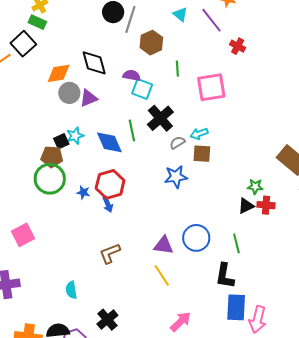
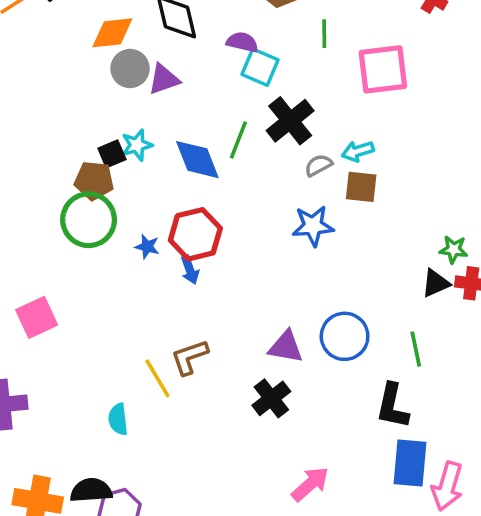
green line: (132, 130) -> (238, 140), turned 30
yellow line: (162, 275) -> (157, 378), moved
black cross: (107, 320) -> (271, 398), moved

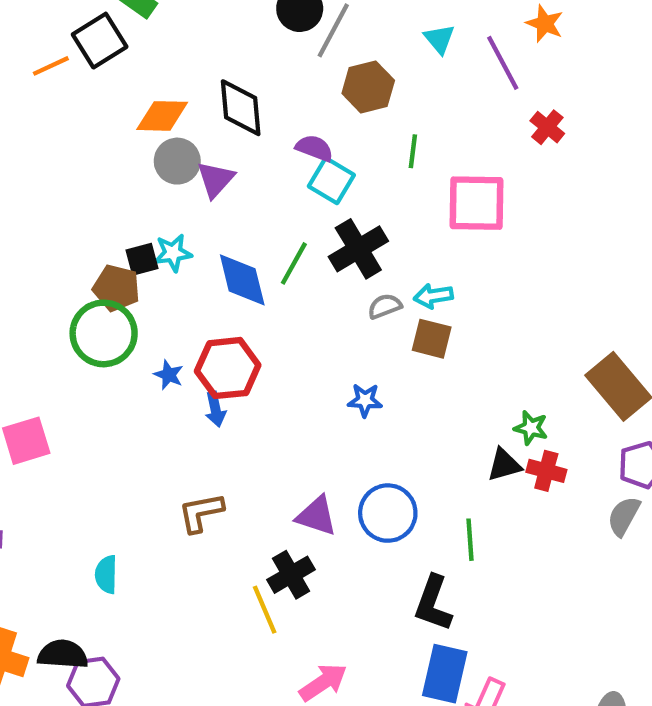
purple triangle: (164, 79) -> (216, 179), turned -36
blue star: (313, 226) -> (365, 400), moved, size x0.7
yellow line: (157, 378) -> (265, 610), moved

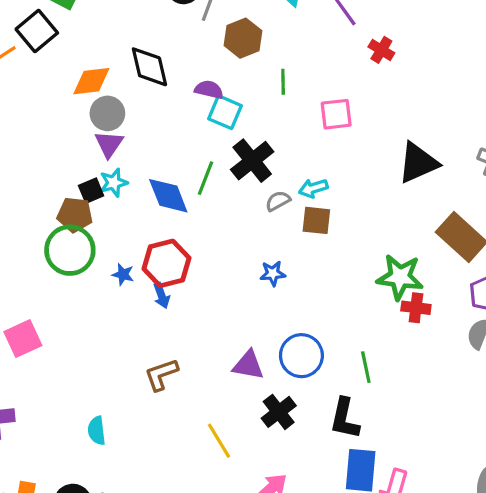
purple triangle: (216, 179) -> (109, 144), moved
pink square: (477, 203) -> (336, 114), size x0.7
green star: (531, 428) -> (400, 277), size x1.8
black triangle: (504, 465) -> (418, 163), moved, size x1.6
black cross: (291, 575) -> (279, 412), moved

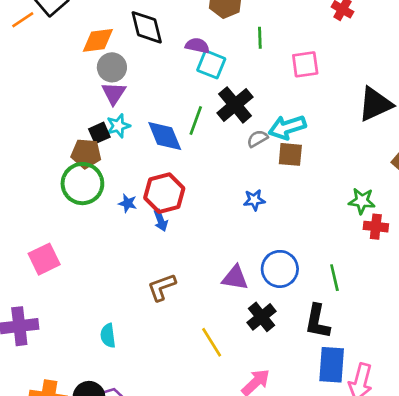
cyan arrow: (313, 188) -> (287, 127), size x1.5
green star: (400, 277) -> (362, 201), size x0.7

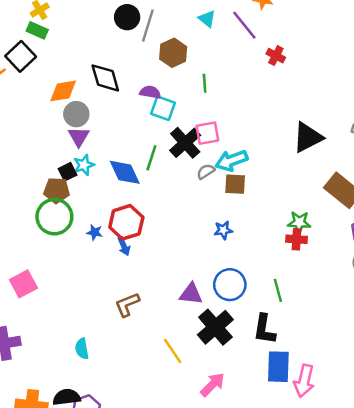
pink square: (305, 64) -> (207, 133), moved
blue star: (254, 200) -> (223, 230), moved
red cross: (376, 227) -> (297, 239), moved
black cross: (262, 317) -> (215, 327), size x1.4

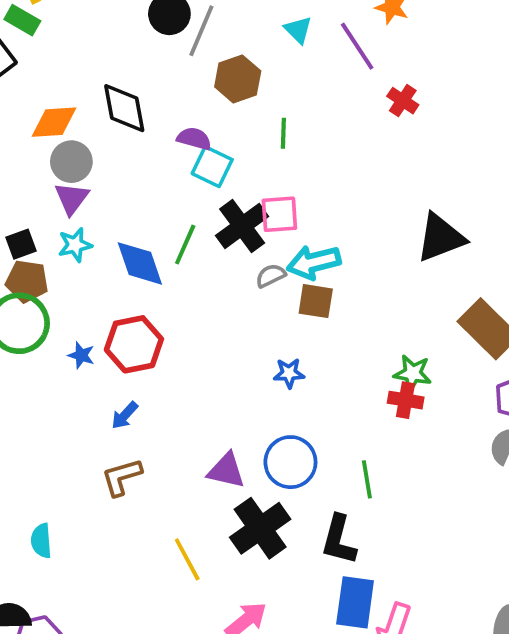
black square: (68, 172) -> (21, 244), moved
blue arrow: (124, 246) -> (125, 415), moved, turned 60

